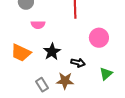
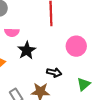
black star: (52, 52) -> (27, 50), moved

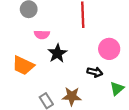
black arrow: (54, 73) -> (95, 72), moved

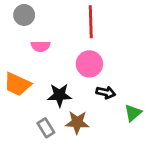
pink circle: (109, 49) -> (89, 64), moved
black star: (57, 53) -> (59, 95), moved, turned 30

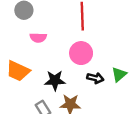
green triangle: (133, 113) -> (119, 74), moved

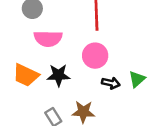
pink semicircle: (38, 38) -> (48, 39), size x1.5
black star: (55, 80) -> (58, 75), moved

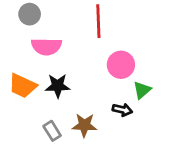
pink circle: (95, 56) -> (121, 65), moved
black arrow: (111, 83) -> (122, 110), moved

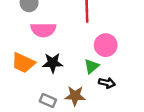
green triangle: (142, 90) -> (92, 66), moved
gray rectangle: (52, 131) -> (48, 100), turned -35

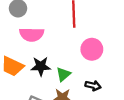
green triangle: (92, 66) -> (63, 74), moved

